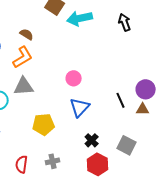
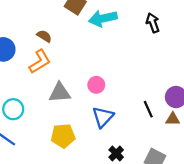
gray triangle: (24, 86) -> (60, 93), moved

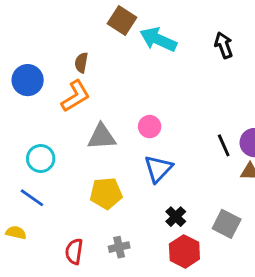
cyan arrow: (103, 18) -> (158, 39), turned 36
brown semicircle: (44, 36) -> (81, 63), turned -112
black line: (148, 109) -> (224, 145), moved

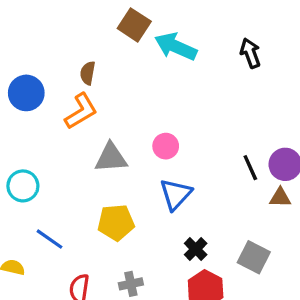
cyan circle: (41, 159) -> (23, 186), moved
blue line: (32, 198) -> (49, 239), moved

